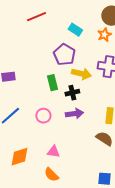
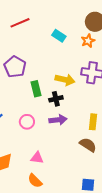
purple pentagon: (64, 55) -> (15, 67), moved

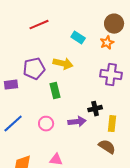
purple pentagon: (15, 67) -> (34, 69), turned 30
yellow arrow: (65, 80) -> (63, 64), moved
black cross: (56, 99) -> (95, 109), moved

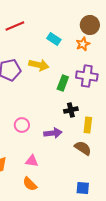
green rectangle: (55, 91) -> (63, 83), moved, turned 35
purple arrow: (77, 122) -> (53, 133), moved

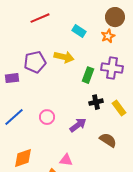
yellow rectangle: (88, 125) -> (119, 108), moved, turned -42
purple arrow: (53, 133) -> (78, 125), turned -30
pink triangle: (32, 161) -> (66, 160), moved

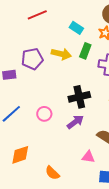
green rectangle: (88, 75) -> (85, 51), moved
black cross: (96, 102) -> (79, 97), moved, size x1.5
pink triangle: (66, 160) -> (88, 157), moved

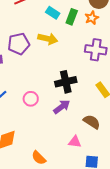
cyan rectangle: (76, 28) -> (53, 13), moved
green rectangle: (85, 51) -> (72, 17), moved

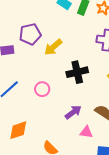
yellow arrow: (48, 39) -> (53, 47), moved, turned 126
purple arrow: (62, 107) -> (73, 112), moved

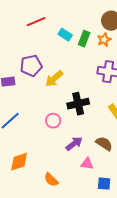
pink circle: (42, 89) -> (53, 121), moved

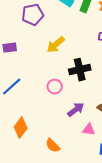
purple pentagon: (31, 66) -> (33, 15), moved
orange diamond: (19, 162) -> (21, 128), turned -35

